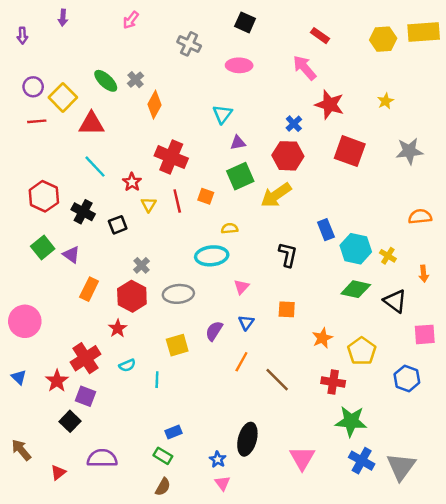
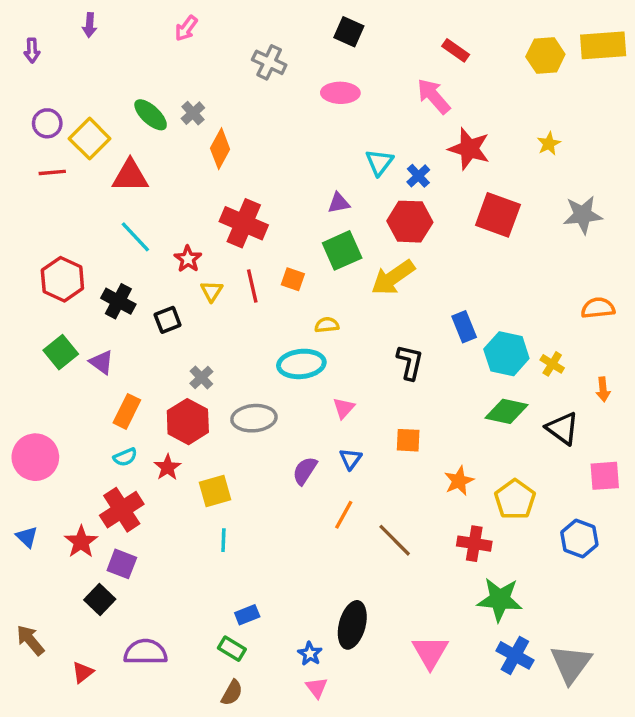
cyan triangle: (222, 114) -> (379, 162), moved
yellow square: (177, 345) -> (215, 491), moved
cyan semicircle: (127, 365) -> (125, 457), moved

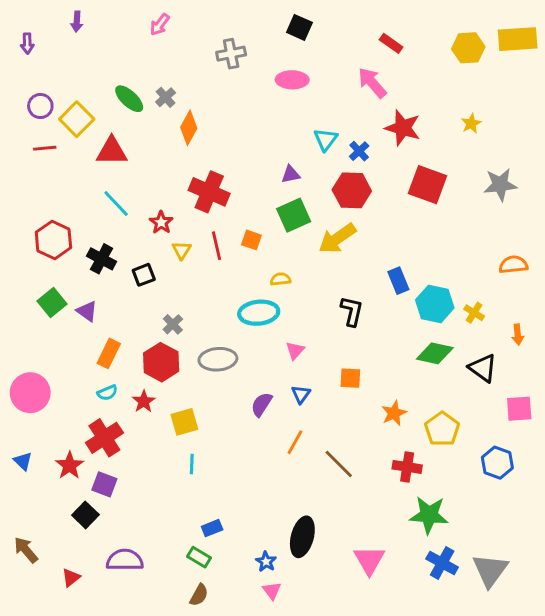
gray cross: (269, 62) -> (231, 54), turned -36

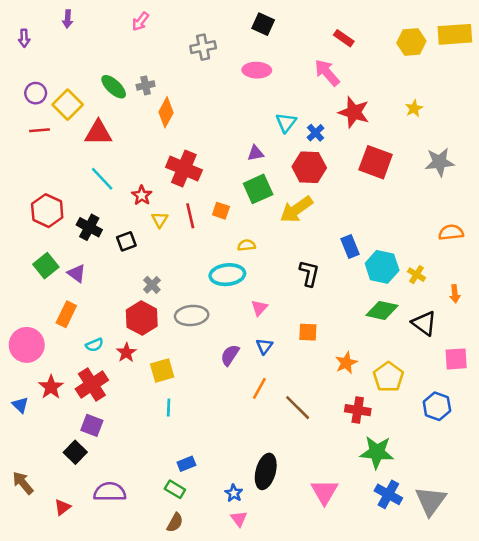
gray cross: (166, 97) -> (146, 85), turned 30
orange rectangle: (109, 353) -> (66, 314), moved
red star: (69, 465) -> (51, 387), moved

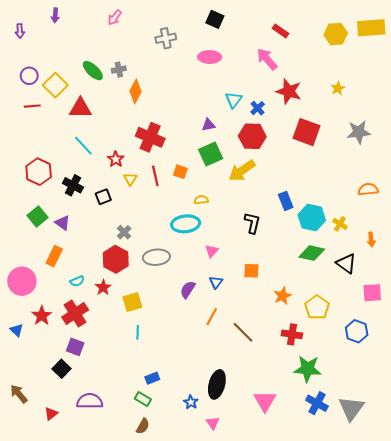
pink triangle: (239, 519) -> (213, 423), moved

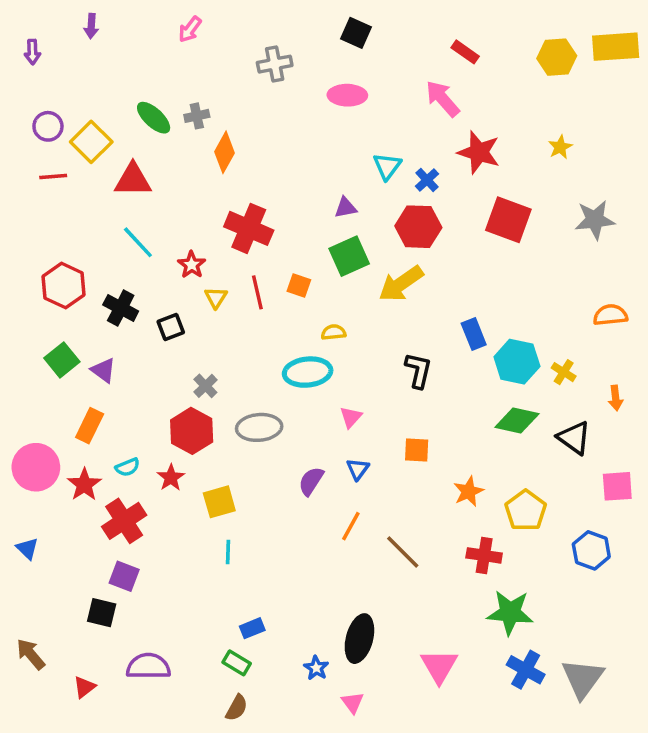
red star: (42, 316) -> (84, 485), moved
black square: (62, 369) -> (102, 613), turned -30

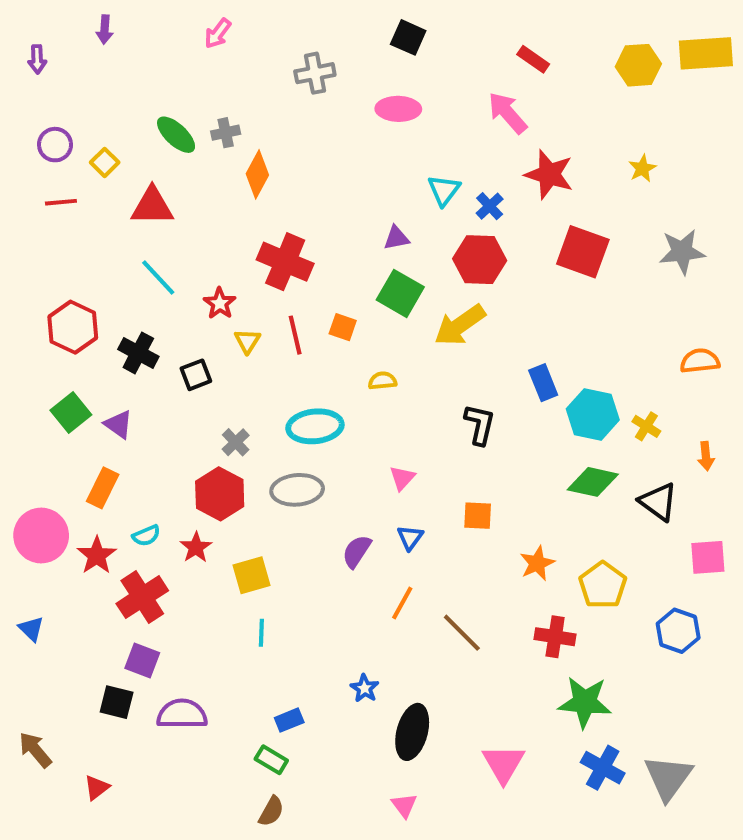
yellow square: (91, 142) -> (105, 162), size x0.6
green square: (349, 256) -> (400, 293), turned -36
cyan ellipse: (308, 372) -> (315, 426), moved
purple semicircle: (148, 666) -> (182, 714), moved
blue star: (316, 668) -> (365, 688), moved

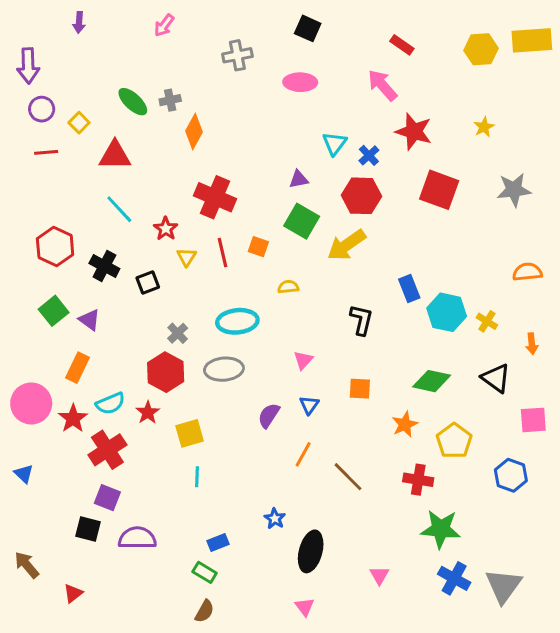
purple arrow: (37, 59) -> (28, 66), moved, size x1.6
green diamond: (593, 482) -> (432, 381), moved
cyan semicircle: (146, 536) -> (110, 403), size x1.4
pink triangle: (503, 764) -> (379, 575), size x0.6

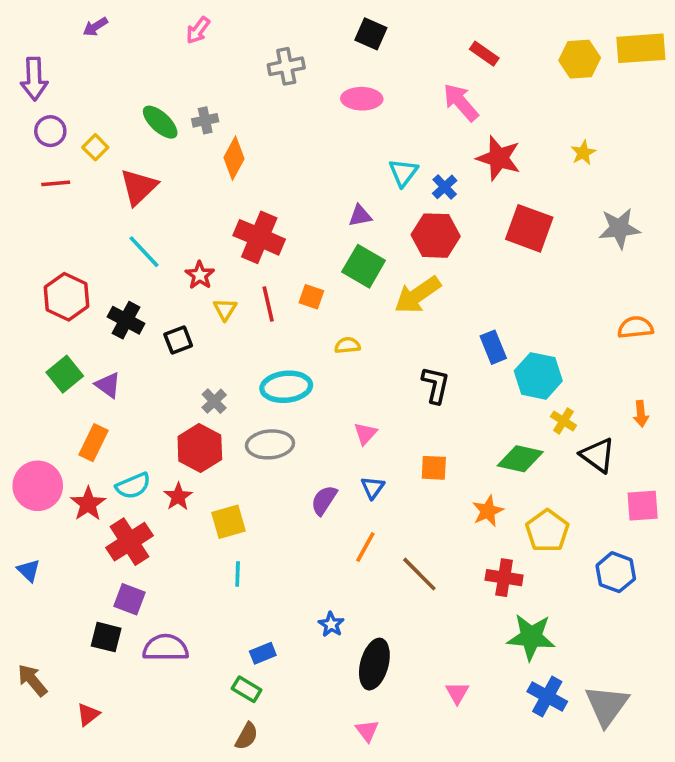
purple arrow: (79, 22) -> (95, 27), turned 54
red triangle: (115, 155) -> (139, 187), turned -44
yellow cross: (487, 321) -> (563, 421), moved

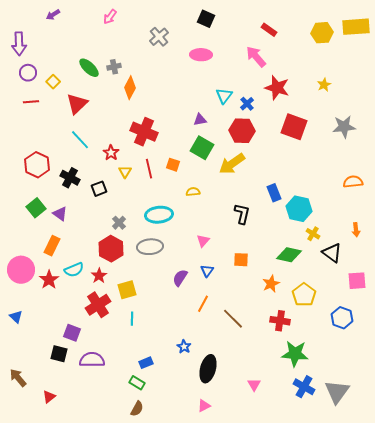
gray cross: (286, 66) -> (159, 37), turned -30
red cross: (130, 542) -> (98, 305), moved
pink triangle: (367, 731) -> (204, 406), turned 40

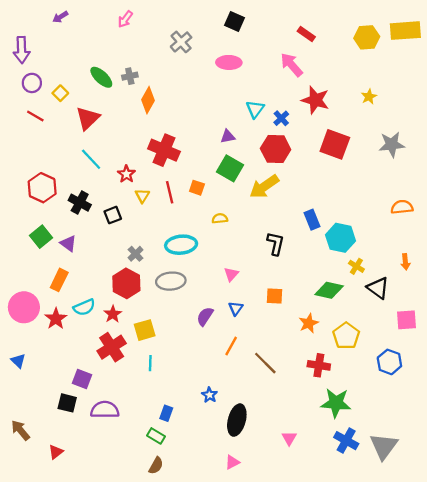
red line: (31, 102) -> (35, 116), turned 35
blue rectangle: (146, 363) -> (166, 413), turned -48

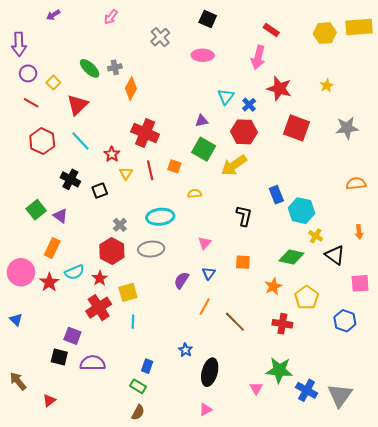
pink arrow: (292, 65) -> (258, 57), turned -125
red hexagon: (42, 188) -> (42, 141), moved
green star: (336, 403) -> (279, 370), moved

